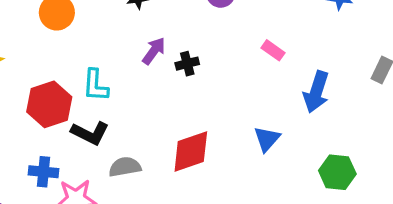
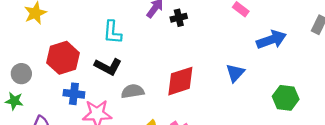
blue arrow: (316, 92) -> (271, 40), turned -128
red hexagon: (49, 104) -> (63, 58), moved

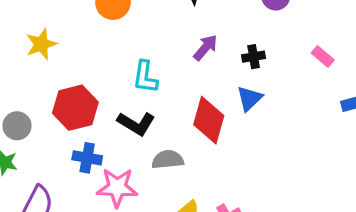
black cross: (179, 18) -> (254, 57), moved
blue triangle: (235, 73) -> (249, 98), moved
red diamond: (180, 81) -> (209, 120), moved, turned -60

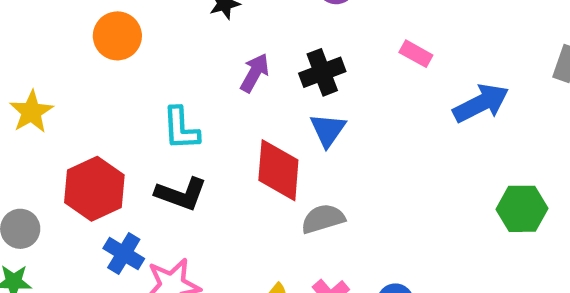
black cross: (254, 57) -> (322, 72), size x1.4
blue cross: (87, 158) -> (124, 254), turned 32
gray semicircle: (168, 160) -> (323, 219), moved

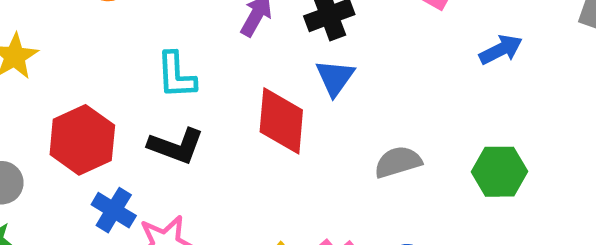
blue arrow: (481, 103) -> (501, 50), size x0.7
green hexagon: (522, 209) -> (499, 172), moved
gray semicircle: (323, 219) -> (398, 162), moved

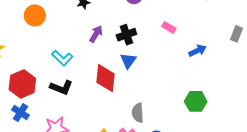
cyan L-shape: (176, 75) -> (62, 58), turned -45
gray semicircle: (398, 162) -> (138, 113), moved, turned -78
blue cross: (114, 210) -> (21, 113), moved

